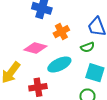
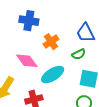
pink diamond: (35, 48) -> (27, 61), turned 45

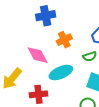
blue cross: (29, 21) -> (46, 16), turned -30

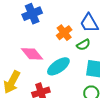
orange cross: (64, 40) -> (64, 33), moved

